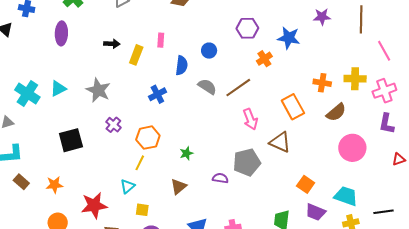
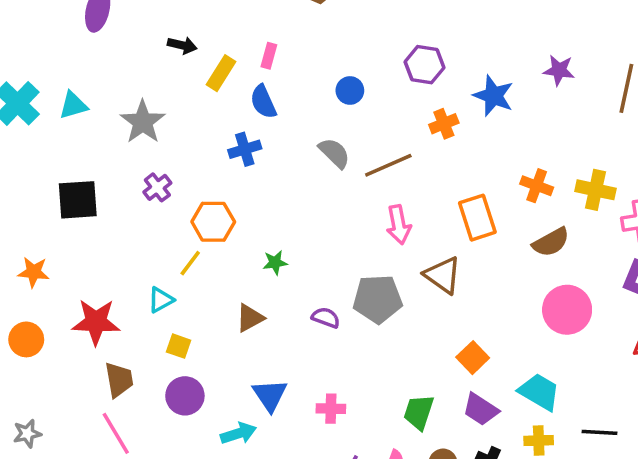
blue semicircle: (182, 65) -> (263, 102), moved, turned 138

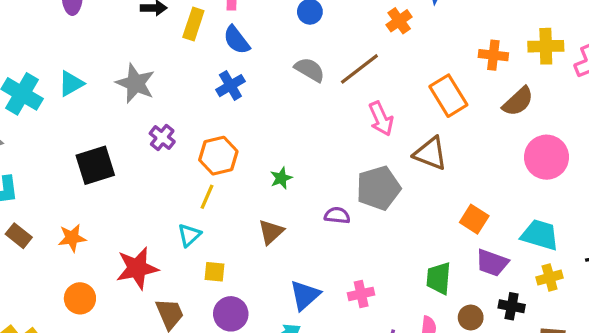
blue triangle: (270, 395) -> (305, 295), turned 36

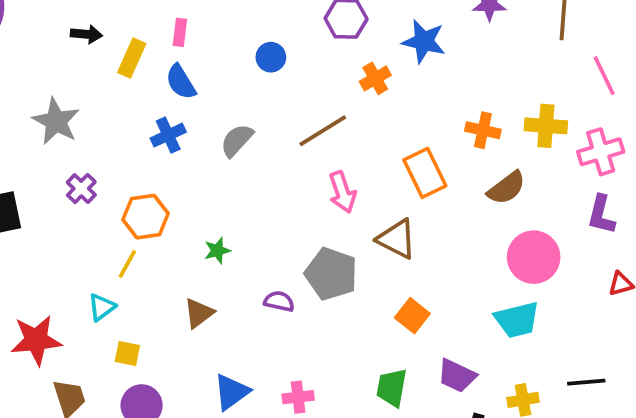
gray semicircle: (310, 70) -> (237, 140), moved, turned -84
gray pentagon: (378, 188) -> (331, 274), turned 30
orange square: (474, 219) -> (412, 316), moved
cyan trapezoid: (540, 235) -> (517, 320), moved, turned 144

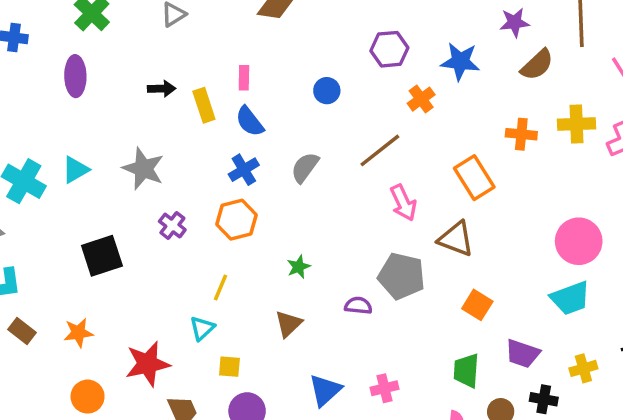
yellow rectangle: (132, 58) -> (204, 105), turned -36
brown semicircle: (506, 188) -> (537, 65), moved
orange hexagon: (146, 217) -> (236, 220), moved

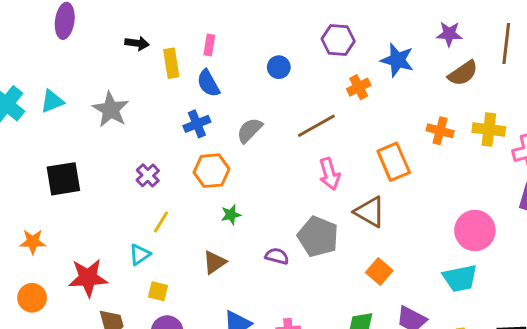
orange hexagon: (236, 220) -> (212, 171), moved
purple cross: (172, 225) -> (148, 175), moved

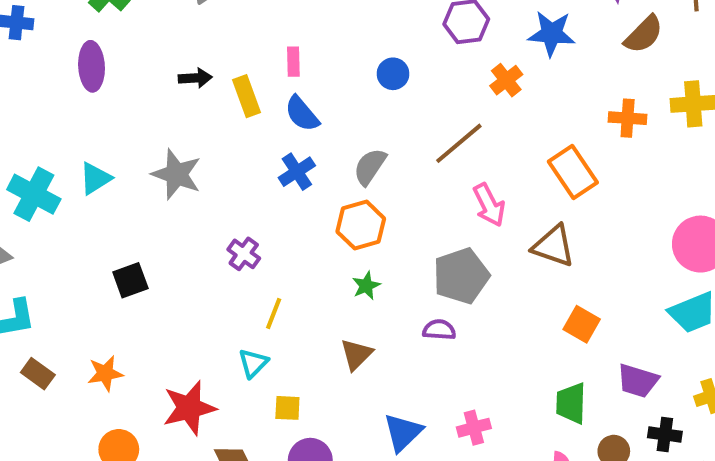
orange hexagon: (212, 171) -> (361, 225), moved
black square: (63, 179) -> (130, 280), size x0.7
gray pentagon: (318, 237) -> (461, 276), moved, turned -30

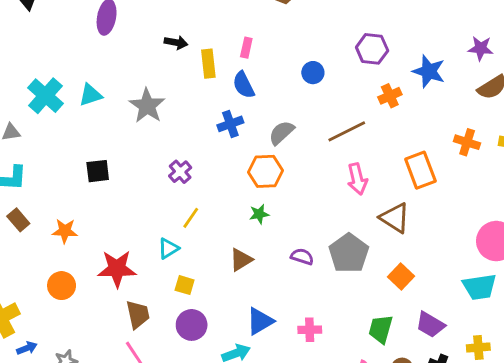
gray pentagon: (461, 276) -> (349, 253), moved, turned -30

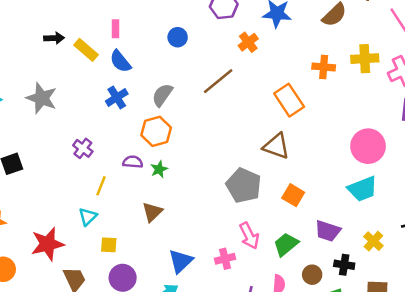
yellow rectangle: (208, 64) -> (86, 50), turned -30
pink arrow: (357, 179) -> (249, 236), moved
purple semicircle: (302, 257) -> (133, 162), moved
green trapezoid: (381, 329) -> (286, 244), turned 48
yellow cross: (478, 348) -> (373, 241), turned -30

